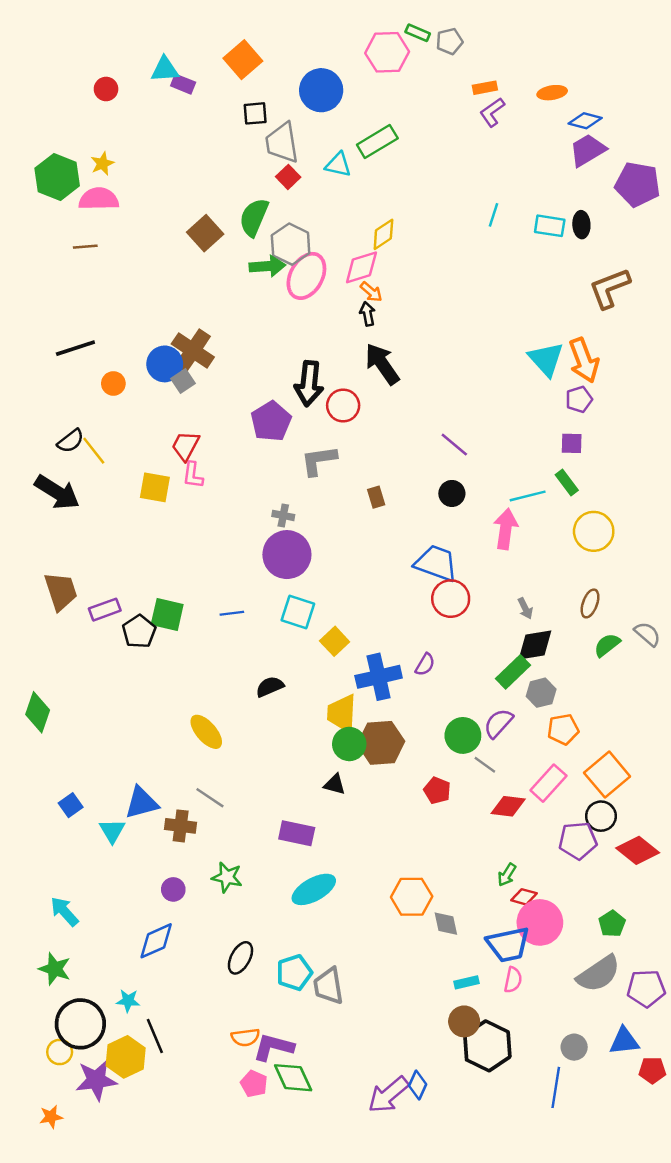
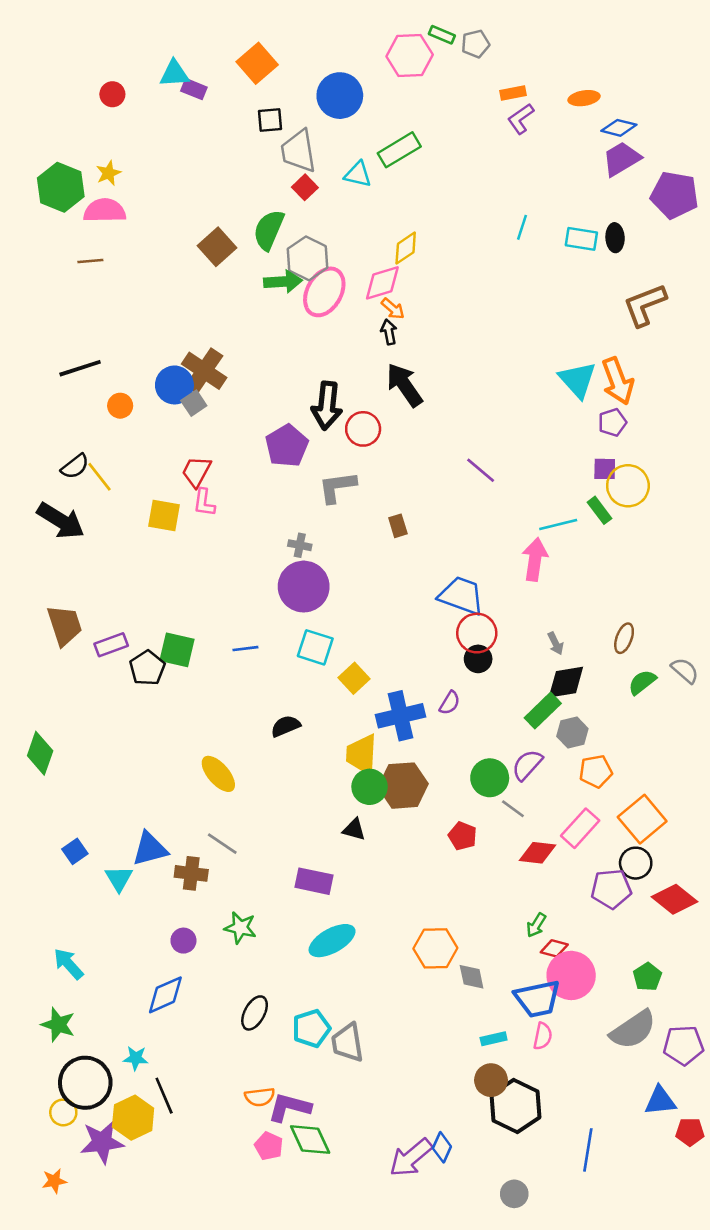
black circle: (452, 493) -> (478, 659), moved
yellow circle: (594, 531) -> (628, 486), moved
gray circle: (574, 1047) -> (514, 1194), moved

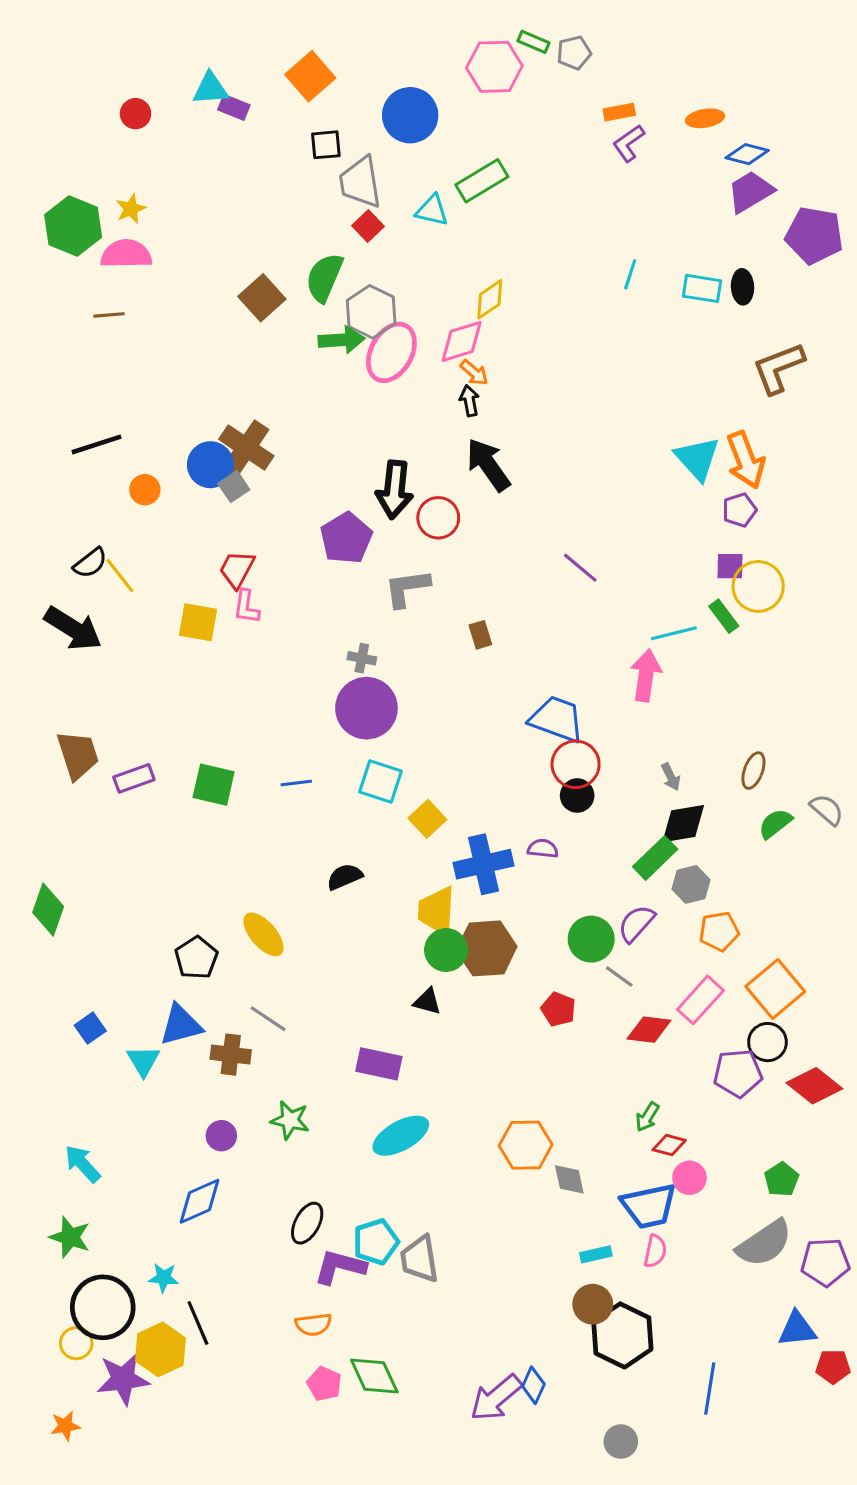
black pentagon: (147, 668) -> (196, 958), moved
purple semicircle: (450, 703) -> (543, 849), turned -115
pink circle: (571, 975) -> (689, 1178), size x0.6
purple L-shape: (289, 1107) -> (340, 1267), moved

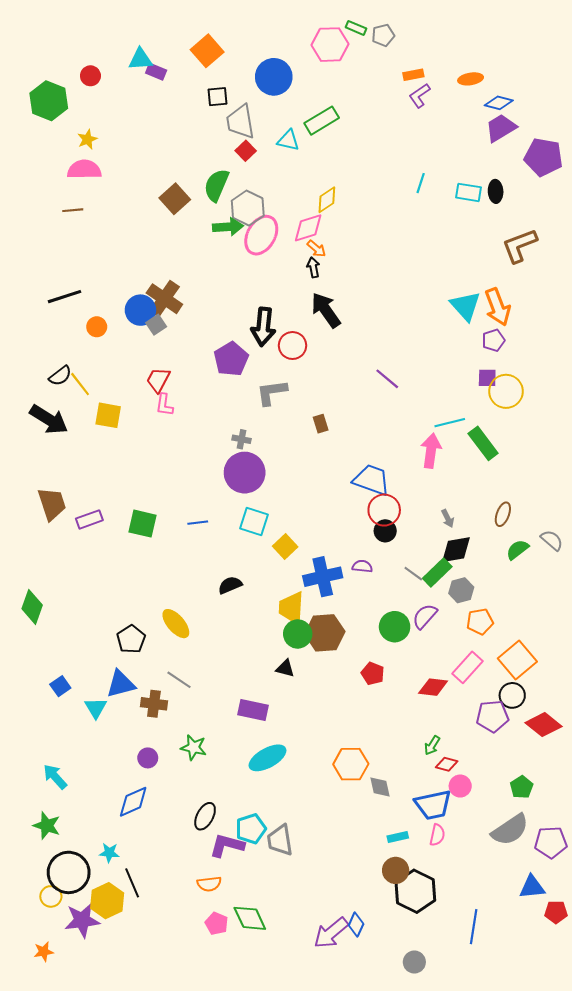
green hexagon: (73, 226) -> (49, 101), moved
green rectangle: (724, 616) -> (483, 443), moved, size x1.5
yellow square: (198, 622) -> (108, 415), moved
gray line: (619, 977) -> (413, 574), moved

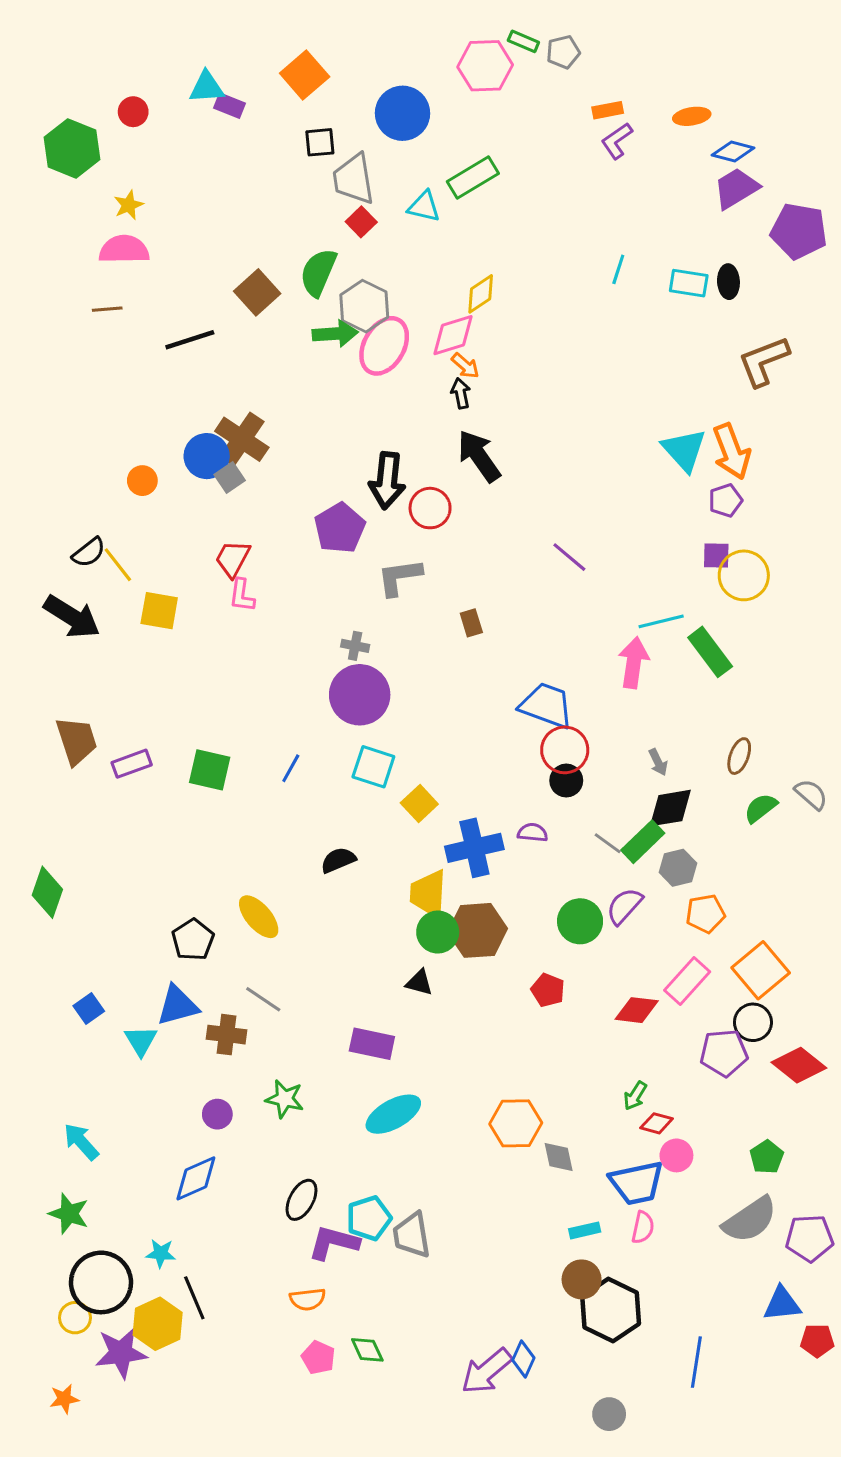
black line: (64, 297) -> (190, 340), moved
blue line: (198, 523) -> (291, 768), turned -54
green diamond: (250, 918) -> (367, 1350), size x0.7

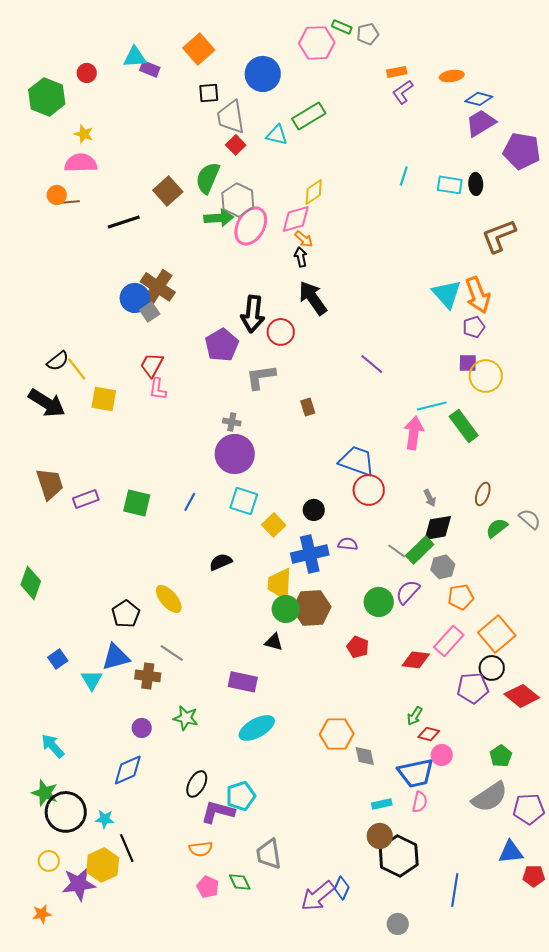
yellow star: (129, 205) -> (84, 134), turned -30
orange circle: (142, 481) -> (57, 195), moved
black circle: (566, 781) -> (314, 510), moved
gray trapezoid: (412, 1235) -> (269, 854), moved
black circle: (101, 1282) -> (66, 812), moved

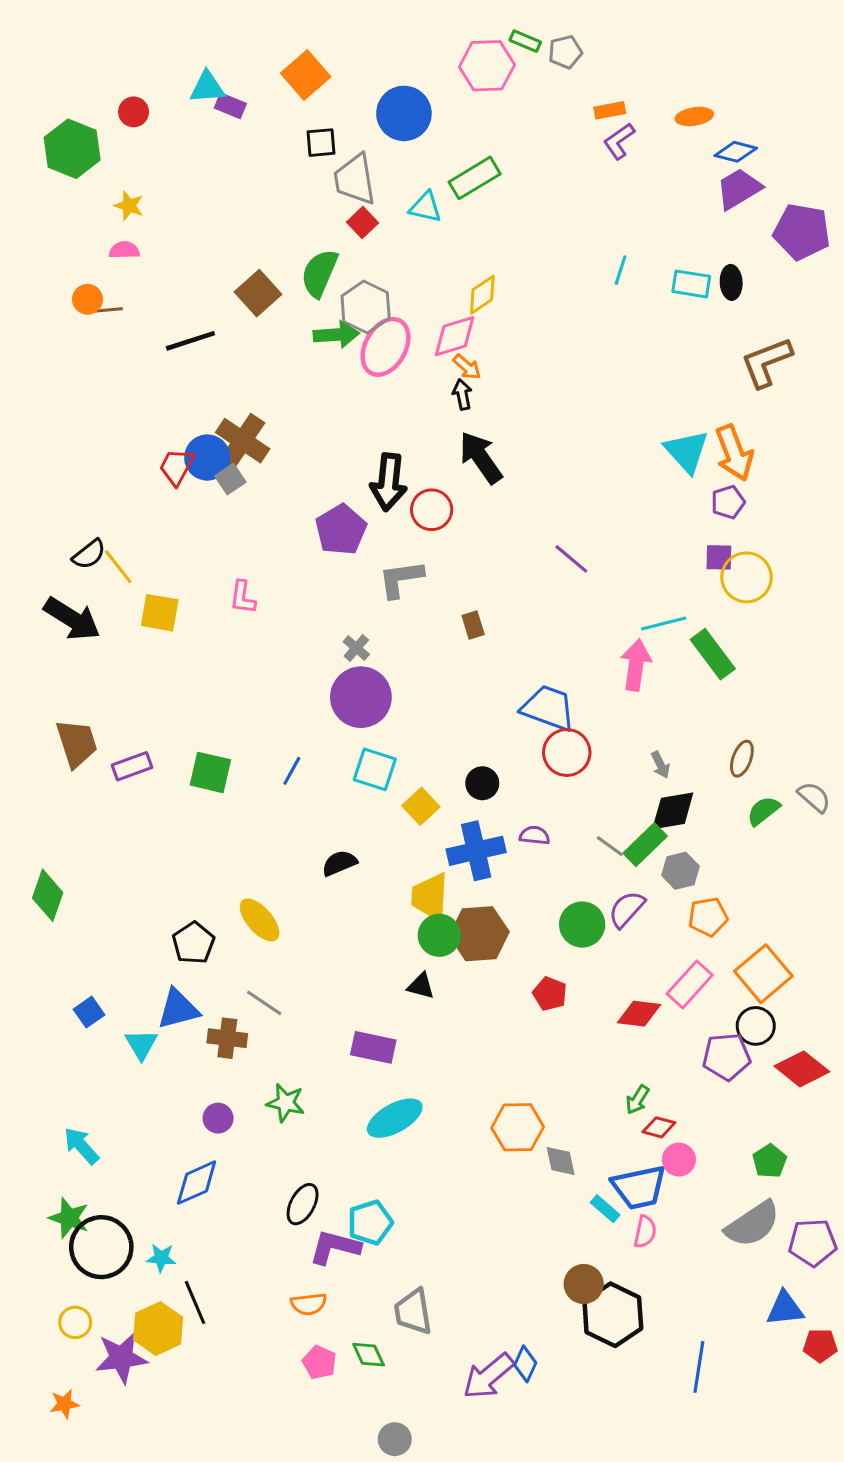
pink semicircle: (81, 163) -> (124, 250), size x0.6
red trapezoid: (152, 365) -> (177, 467), moved
gray cross: (232, 422) -> (356, 648), turned 30
cyan rectangle: (382, 804) -> (605, 1209), moved, turned 54
gray circle: (398, 924) -> (395, 1439), moved

